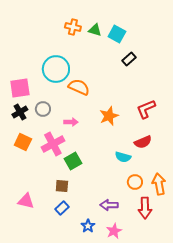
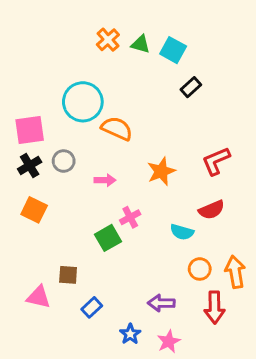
orange cross: (73, 27) -> (108, 40), turned 35
pink cross: (53, 144) -> (130, 217), moved, size x0.6
brown square: (62, 186) -> (68, 275), moved

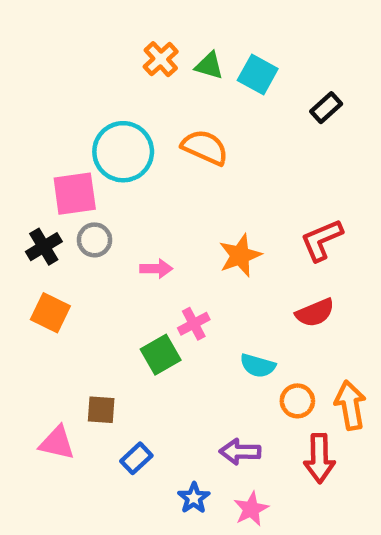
black rectangle: (191, 87) -> (326, 108), moved
orange semicircle: (117, 128) -> (205, 147), moved
pink square: (30, 130) -> (75, 194), moved
cyan semicircle: (182, 232) -> (258, 366), moved

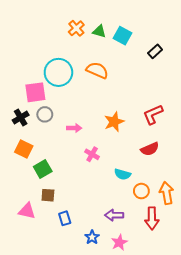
pink cross: (194, 324) -> (92, 154), turned -32
green square: (161, 355) -> (43, 169), moved
blue rectangle: (136, 458) -> (65, 218), turned -64

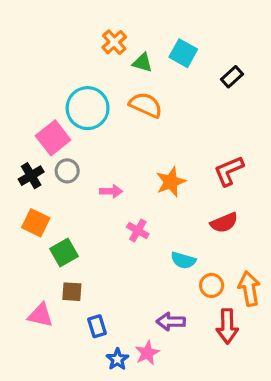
green triangle: (99, 31) -> (143, 63), moved
pink square: (35, 92) -> (53, 138), turned -30
blue star: (92, 237) -> (117, 359), moved
pink star: (119, 242) -> (147, 353), moved

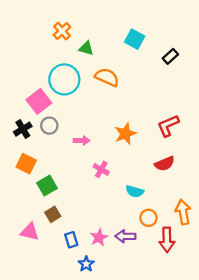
orange cross: (114, 42) -> (62, 31), moved
green triangle: (143, 63) -> (86, 48), moved
orange circle: (212, 285) -> (148, 218), moved
brown square: (72, 292) -> (53, 214), turned -35
pink star: (147, 353) -> (99, 237), moved

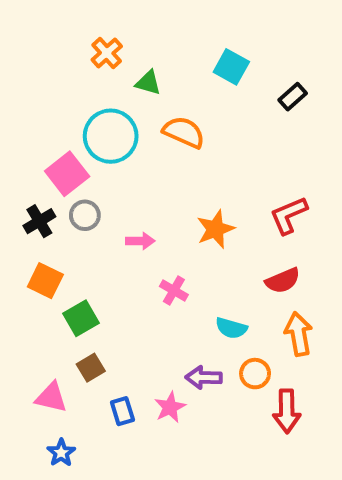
orange arrow: (183, 212) -> (299, 334), moved
purple arrow: (125, 236) -> (204, 378), moved
blue star: (86, 264) -> (61, 453), moved

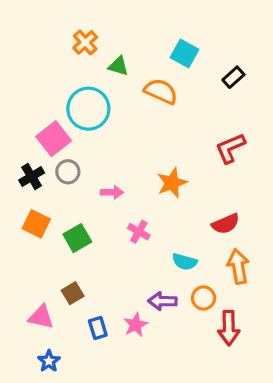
orange semicircle: (184, 132) -> (161, 91), moved
red L-shape: (289, 215) -> (230, 148), moved
green square: (81, 318) -> (77, 238), moved

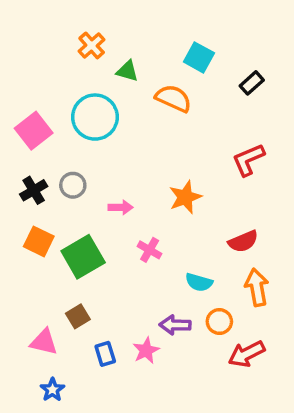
pink square: (54, 139) -> (34, 131), moved
green square: (77, 238) -> (83, 257), size x1.4
red arrow: (229, 328) -> (247, 354), turned 64

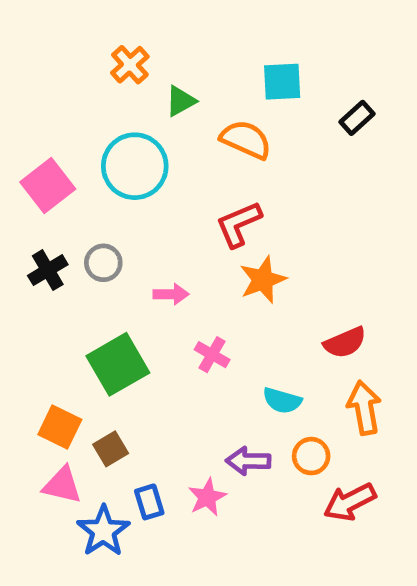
cyan square: (199, 57) -> (282, 82), turned -32
green triangle: (127, 71) -> (181, 101), turned -45
red L-shape: (248, 160) -> (239, 224), moved
orange square: (39, 241) -> (60, 427), moved
blue star: (52, 390) -> (103, 531), moved, size x1.5

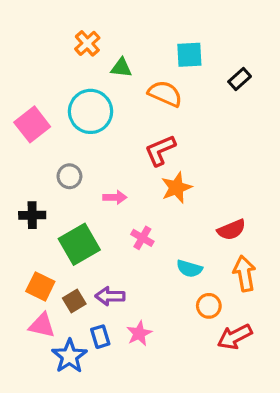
green triangle: (181, 101) -> (121, 68), turned 35
black cross: (48, 270) -> (32, 215), moved, turned 30
purple arrow: (248, 461) -> (110, 296), moved

